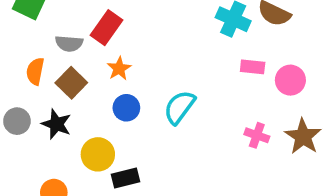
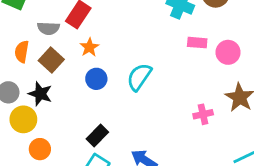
pink cross: (257, 135) -> (203, 114), moved, turned -30
yellow circle: (98, 154) -> (23, 119), moved
black rectangle: (126, 178) -> (97, 136), turned -30

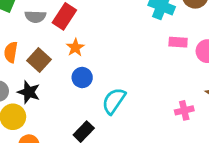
gray semicircle: (48, 28) -> (35, 17), moved
cyan semicircle: (139, 77) -> (114, 101), moved

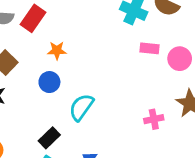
orange star: (75, 47) -> (57, 51), moved, turned 30

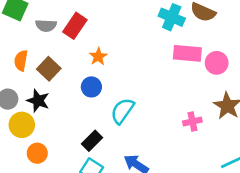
pink rectangle: (149, 48) -> (187, 53), size x1.5
orange star: (57, 51) -> (98, 57), turned -30

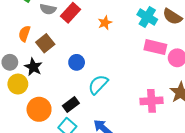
orange star: (98, 57) -> (105, 23), moved
pink cross: (192, 122) -> (152, 101), size x1.5
orange circle: (37, 153) -> (39, 109), moved, size x1.5

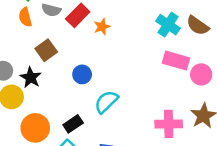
orange star: (105, 23) -> (102, 27), moved
orange semicircle: (24, 34) -> (25, 17), moved, turned -35

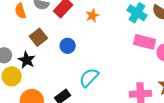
orange star: (102, 27) -> (92, 15), moved
blue circle: (82, 74) -> (68, 46), moved

